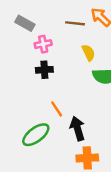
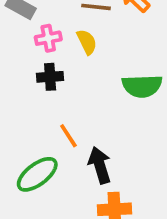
yellow semicircle: (88, 53) -> (87, 42), moved

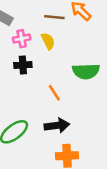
orange line: (68, 136) -> (54, 93), moved
black arrow: (100, 165) -> (57, 126), turned 100

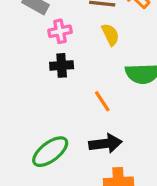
yellow semicircle: (48, 41) -> (110, 35), moved

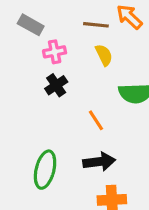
black cross: (62, 65) -> (56, 85), turned -30
green ellipse: (50, 152) -> (45, 170), turned -39

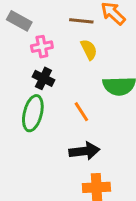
black cross: (56, 85) -> (43, 78), turned -30
green ellipse: (45, 170) -> (33, 113), moved

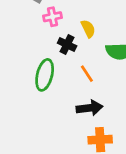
yellow semicircle: (89, 50) -> (88, 29), moved
black cross: (43, 78) -> (67, 45), moved

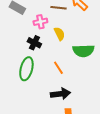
pink cross: (53, 17) -> (40, 22), moved
black cross: (67, 45) -> (34, 43), moved

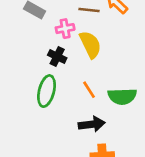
yellow semicircle: (59, 34) -> (90, 45), size x1.5
green semicircle: (83, 51) -> (122, 96), moved

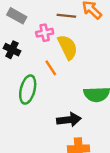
black cross: (57, 56) -> (12, 50), moved
orange line: (89, 90) -> (51, 68), moved

